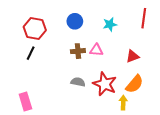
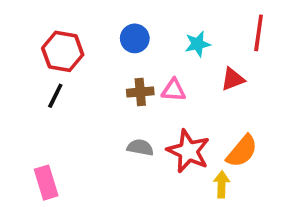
red triangle: (132, 56) -> (233, 79), moved

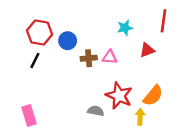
blue circle: (135, 38) -> (68, 41), moved
gray semicircle: (140, 147) -> (96, 111), moved

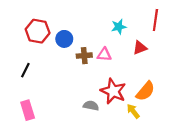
black line: (35, 61) -> (25, 70), moved
yellow arrow: (140, 117) -> (133, 111), turned -40

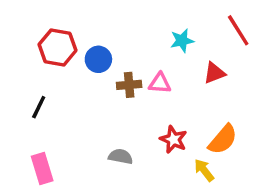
red line: (155, 20) -> (238, 30), turned -40
red star: (113, 91) -> (173, 139), size x0.7
gray semicircle: (91, 106) -> (121, 157), moved

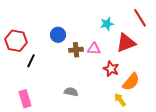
red hexagon: (57, 47) -> (16, 41), moved
red triangle: (214, 73) -> (126, 43), size x1.5
black line: (39, 107) -> (31, 61), moved
red star: (173, 139) -> (111, 69), moved

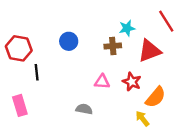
pink triangle: (94, 49) -> (102, 82), moved
brown cross: (76, 50) -> (113, 46), moved
black line: (31, 61) -> (37, 72), turned -32
pink rectangle: (25, 99) -> (20, 105), moved

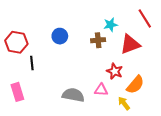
pink triangle: (102, 82) -> (101, 90), moved
gray semicircle: (84, 109) -> (73, 95), size x1.5

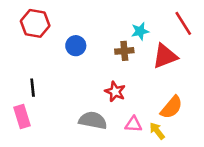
red hexagon: (16, 42) -> (35, 23), moved
black line: (32, 63) -> (33, 88), moved
red star: (115, 71) -> (115, 92), moved
pink triangle: (101, 90) -> (133, 124), moved

